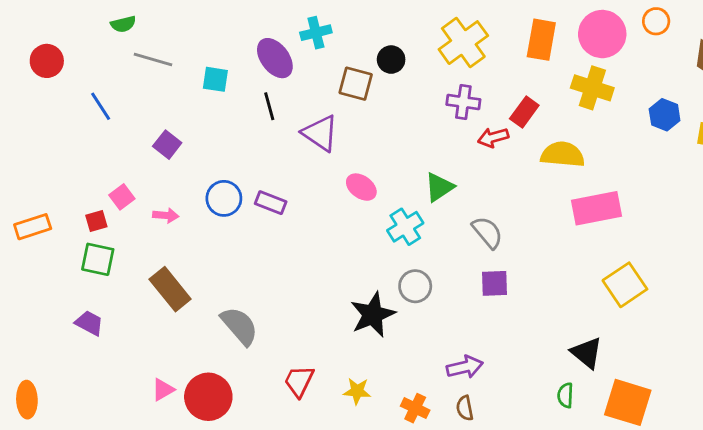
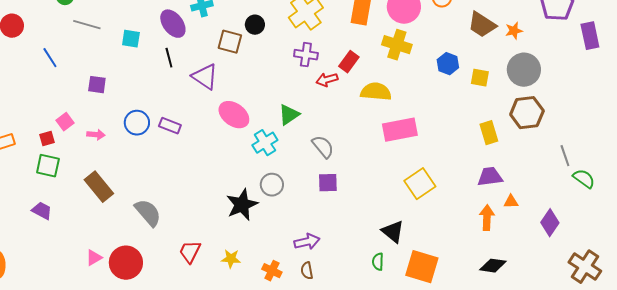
purple square: (167, 145) -> (97, 85), turned -30
pink ellipse: (361, 187) -> (234, 115), size x1.4

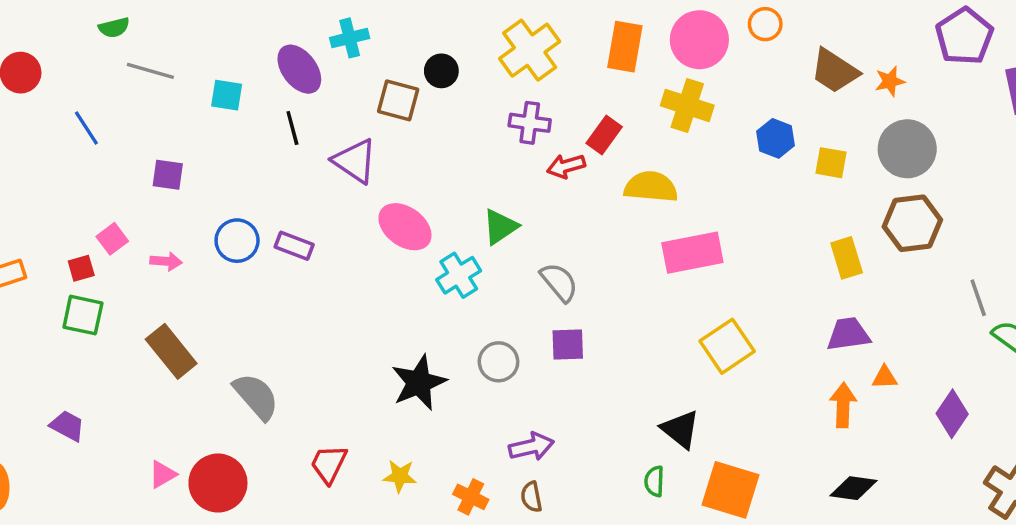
gray circle: (272, 185) -> (498, 362), moved
purple trapezoid: (42, 211) -> (67, 426), moved

